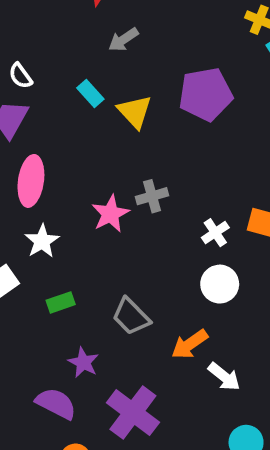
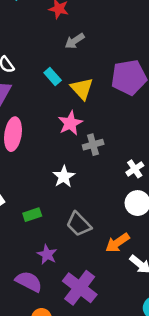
pink star: (110, 214) -> (70, 123), moved
white star: (42, 241) -> (64, 177), moved

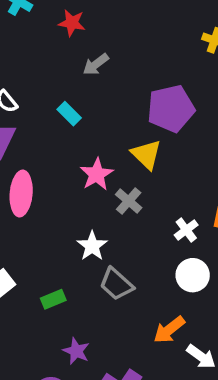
yellow triangle: (82, 89) -> (146, 154), moved
gray cross: (93, 145) -> (129, 201), turned -30
gray trapezoid: (79, 224) -> (116, 284), moved

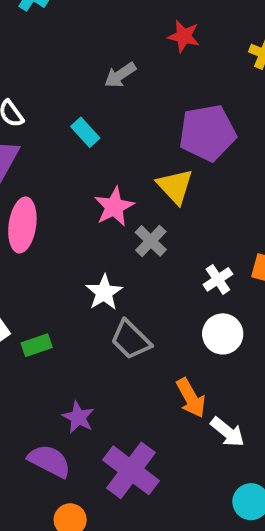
red star: (72, 23) -> (184, 36), moved
green rectangle: (53, 299) -> (37, 345), moved
orange arrow: (169, 330) -> (191, 398), turned -84

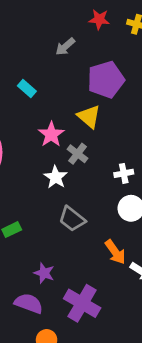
red star: (184, 36) -> (99, 19), moved
gray arrow: (120, 75) -> (65, 47), moved
white cross: (218, 279) -> (124, 173), turned 30
white star: (104, 292) -> (56, 177), moved

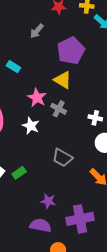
white cross: (124, 173) -> (95, 118), turned 32
white star: (56, 177) -> (31, 126), moved
purple cross: (82, 303) -> (80, 219), turned -32

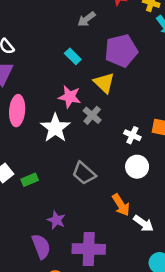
cyan rectangle: (13, 67) -> (73, 56), moved
pink star: (37, 98) -> (70, 97), turned -30
white star: (31, 126) -> (55, 128), size x1.4
purple semicircle: (41, 225) -> (41, 246), turned 45

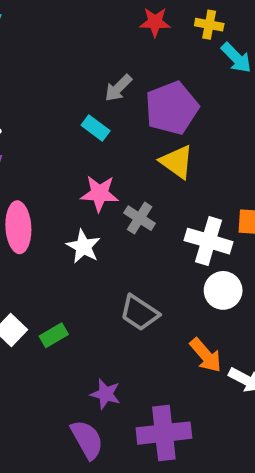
gray arrow: (87, 19) -> (118, 88), moved
yellow triangle: (104, 83) -> (177, 162), moved
white star: (55, 128) -> (83, 247), size x0.7
white cross: (132, 135) -> (209, 241), size x1.6

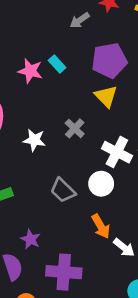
gray arrow: (118, 88) -> (80, 20), moved
pink star: (99, 193) -> (30, 71), moved
white star: (83, 247) -> (34, 140), turned -30
white circle: (223, 290) -> (101, 184), moved

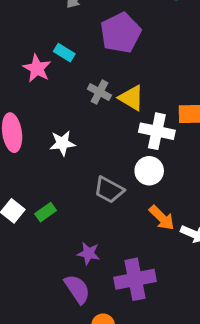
pink star: (30, 71) -> (37, 68), turned 30
yellow triangle: (106, 96) -> (131, 98), moved
gray cross: (75, 128) -> (99, 92), moved

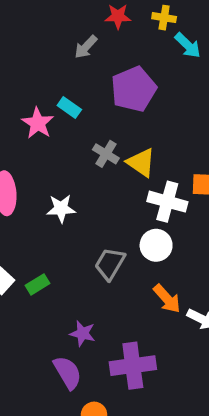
gray trapezoid: (109, 190) -> (110, 264), turned 88

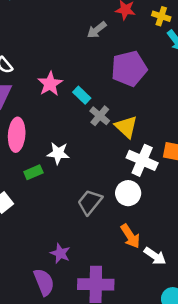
cyan rectangle: (69, 107) -> (82, 95), moved
green rectangle: (37, 284) -> (33, 172), moved

